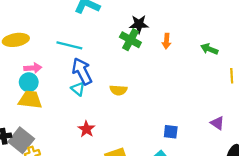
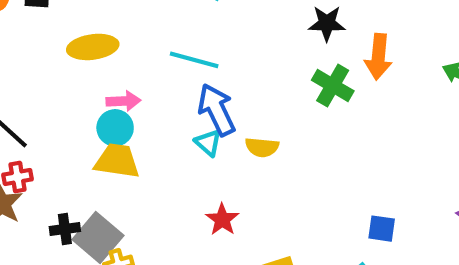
green cross: (130, 40) -> (333, 85), moved
orange arrow: (167, 41) -> (378, 57), size x1.5
yellow semicircle: (118, 90) -> (262, 147), moved

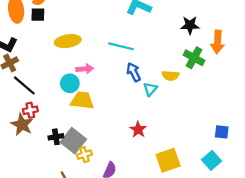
blue arrow: (217, 110) -> (134, 72), size x0.7
cyan circle: (115, 128) -> (70, 83), moved
cyan triangle: (208, 143) -> (150, 89), moved, turned 32
yellow semicircle: (262, 147) -> (171, 76), moved

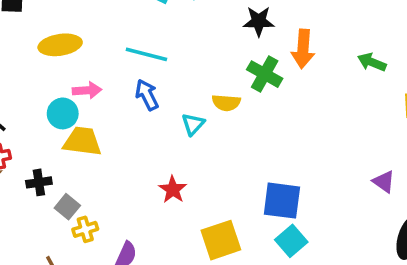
blue arrow: (134, 72) -> (147, 95), moved
blue square: (222, 132) -> (282, 201), moved, size x1.6
black cross: (56, 137) -> (39, 182), moved
gray square: (73, 141) -> (67, 207), size x0.6

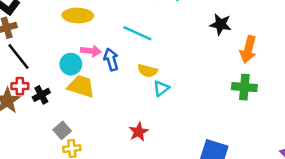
green cross: (265, 74) -> (244, 87), moved, turned -35
blue arrow: (147, 95) -> (111, 59), moved
yellow semicircle: (226, 103) -> (148, 71), moved
black cross: (39, 182) -> (41, 95), moved, turned -30

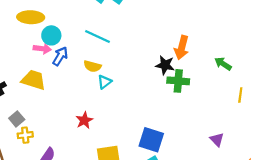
black star: (221, 24) -> (165, 65), moved
cyan line: (137, 33) -> (98, 37), moved
blue arrow: (111, 59) -> (60, 56), turned 48
cyan circle: (71, 64) -> (51, 35), moved

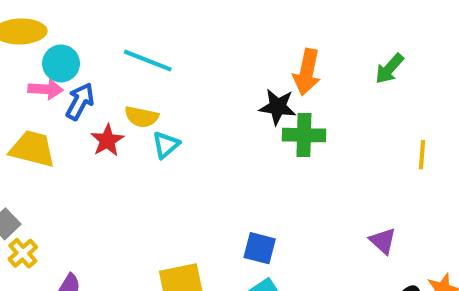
green arrow: (223, 64) -> (389, 69), moved, turned -78
red star: (84, 120) -> (107, 140), moved
yellow cross: (25, 135) -> (23, 253), turned -32
blue square: (151, 140) -> (260, 248), size x0.7

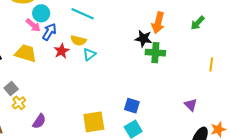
pink arrow: (45, 89) -> (33, 25), turned 35

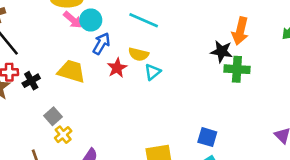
pink arrow: (33, 25) -> (73, 20), moved

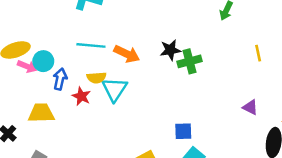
orange arrow: (240, 31) -> (127, 54), moved, turned -60
cyan triangle: (153, 72) -> (115, 89), size x1.6

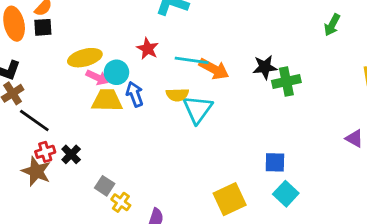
cyan line: (91, 45) -> (192, 60), moved
blue arrow: (60, 79) -> (135, 94), turned -35
red star: (81, 96) -> (148, 49), moved
yellow trapezoid: (41, 113) -> (107, 100), moved

